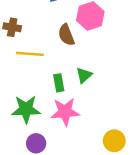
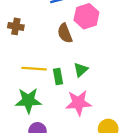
yellow line: (30, 54) -> (34, 69), moved
pink star: (65, 112) -> (79, 103), moved

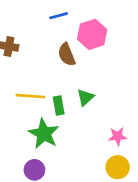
green star: (28, 100) -> (44, 134), moved, turned 30
pink star: (79, 103) -> (118, 136), moved, size x0.6

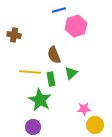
blue line: (59, 16) -> (59, 10), moved
brown semicircle: (67, 55) -> (54, 55), moved
pink star: (118, 136) -> (84, 109), moved

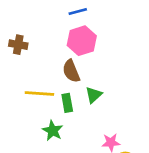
pink hexagon: (76, 26) -> (82, 41), moved
green star: (40, 100) -> (53, 131), size x0.7

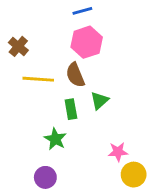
brown cross: (18, 45) -> (18, 46), turned 30
yellow line: (39, 94) -> (38, 79), moved

